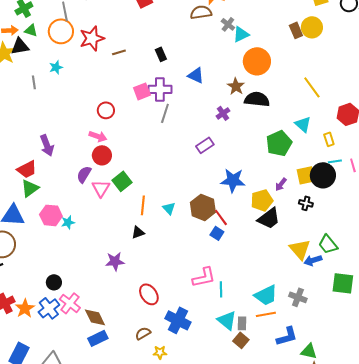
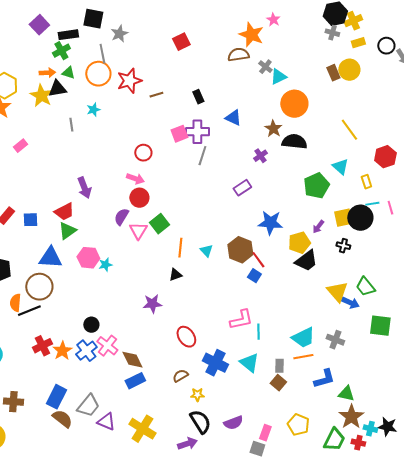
blue arrow: (313, 260) -> (350, 303), turned -138
cyan triangle: (227, 320) -> (249, 363), moved

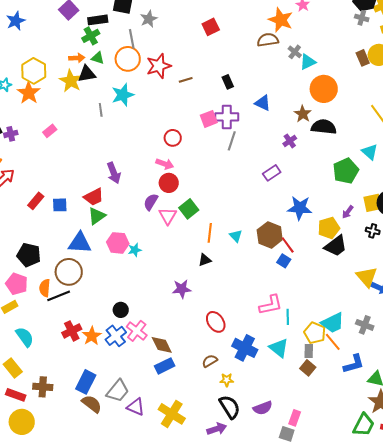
cyan star: (93, 110) -> (123, 95), size x1.6
orange line: (303, 357) -> (333, 342), turned 60
yellow pentagon: (298, 425) -> (315, 333), moved

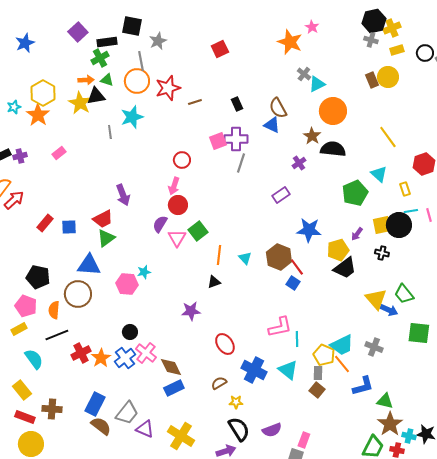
brown semicircle: (268, 40) -> (278, 108), moved, turned -110
pink arrow: (165, 164) -> (174, 186), turned 90
pink hexagon: (118, 243) -> (127, 284), moved
black line: (59, 296) -> (57, 335), moved

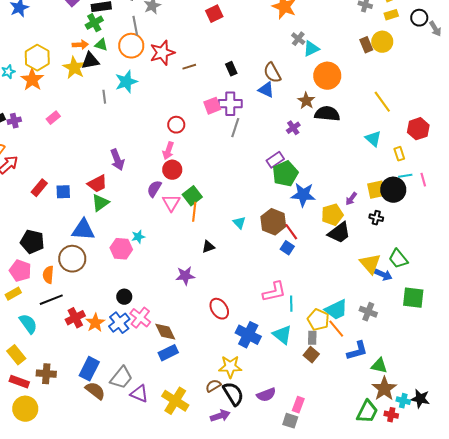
green pentagon: (355, 193) -> (285, 174), moved
orange line: (219, 255) -> (194, 212), moved
brown semicircle: (219, 383) -> (213, 386), moved
yellow star: (236, 402) -> (230, 367), size x1.6

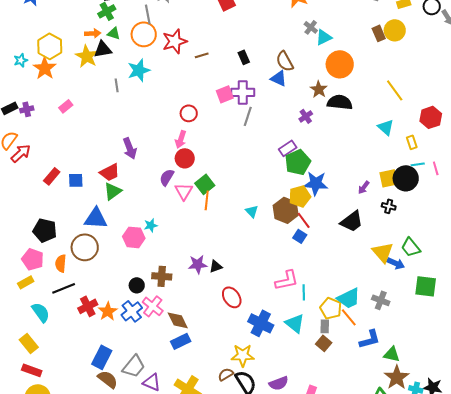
yellow pentagon: (332, 215) -> (300, 196), moved
black triangle: (208, 247) -> (216, 266), moved
brown cross: (46, 374) -> (162, 276), moved

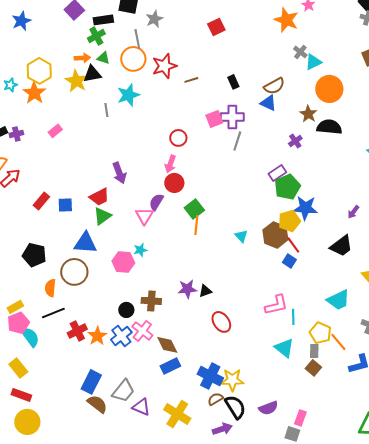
brown semicircle: (285, 61) -> (274, 86), turned -90
pink triangle: (184, 191) -> (144, 216), moved
pink pentagon: (33, 259) -> (18, 323), moved, turned 30
cyan trapezoid: (349, 298) -> (338, 300), moved
blue cross: (261, 323) -> (210, 376), moved

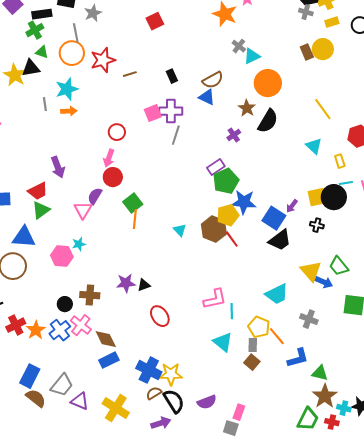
orange arrow: (82, 58) -> (69, 111), moved
black semicircle: (329, 127) -> (268, 121), turned 115
blue square: (289, 261) -> (274, 218), moved, size x1.6

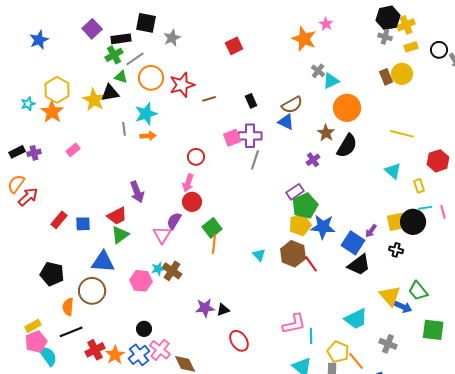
gray line: (76, 33) -> (135, 59), moved, turned 66
yellow line: (323, 109) -> (402, 134), turned -40
yellow pentagon: (228, 215) -> (300, 225), moved
brown cross: (90, 295) -> (172, 271), moved, turned 30

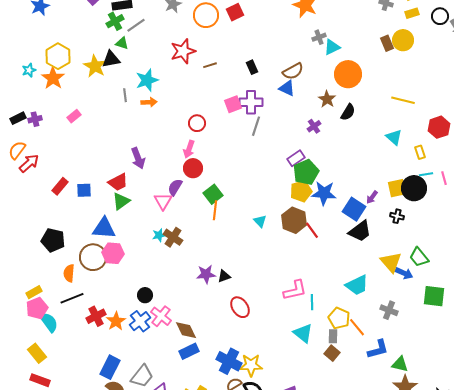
gray cross: (318, 71) -> (319, 37), turned 32
orange circle: (151, 78) -> (206, 15), moved
black semicircle: (347, 146) -> (348, 112), size x0.7
pink hexagon: (141, 281) -> (113, 253), moved

